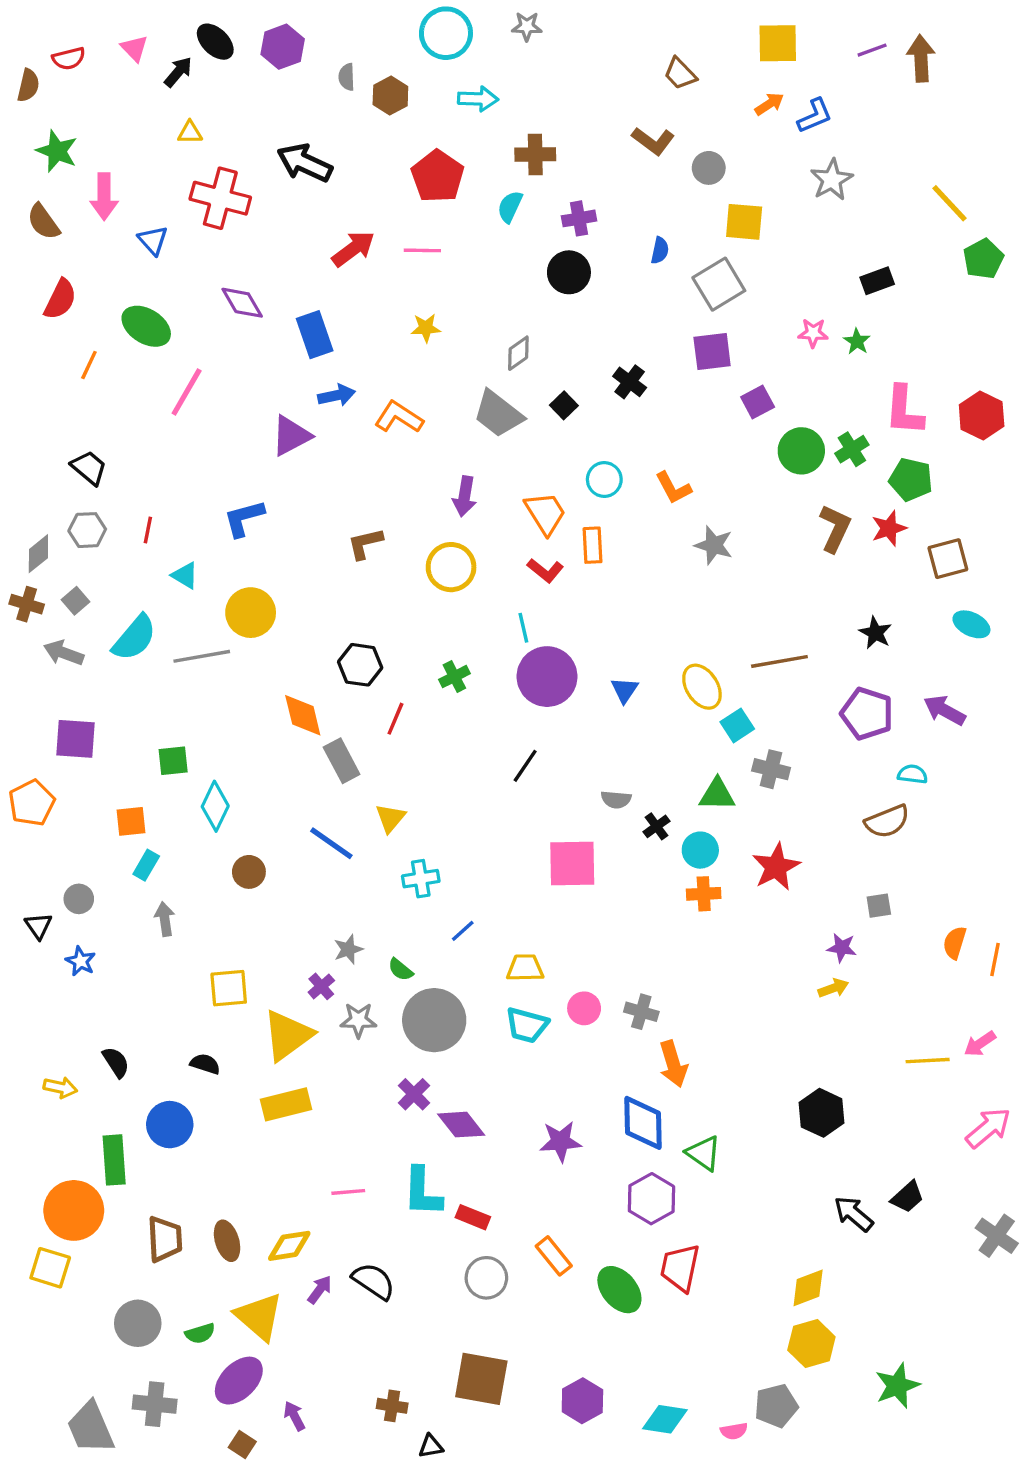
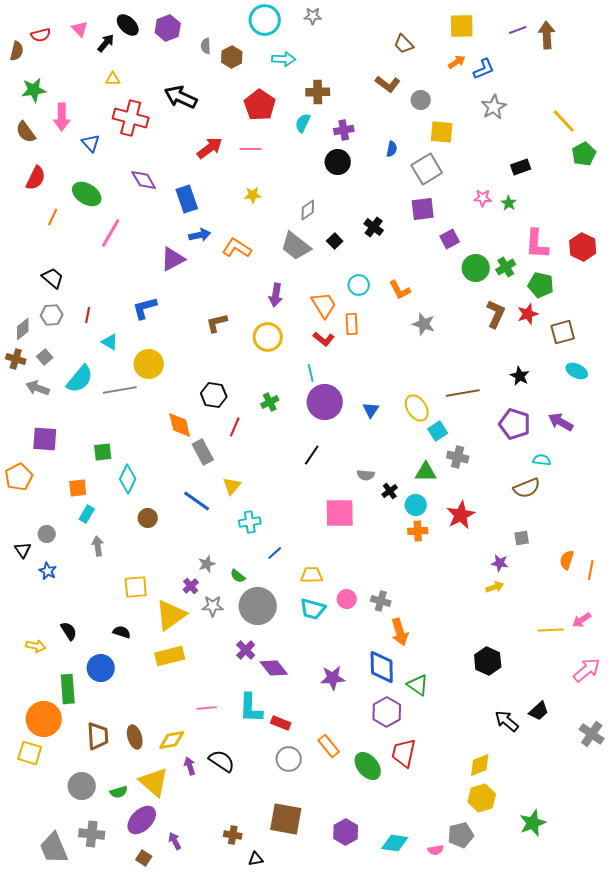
green star: (57, 151) -> (34, 90), turned -30
purple arrow: (320, 1290) -> (190, 766), turned -54

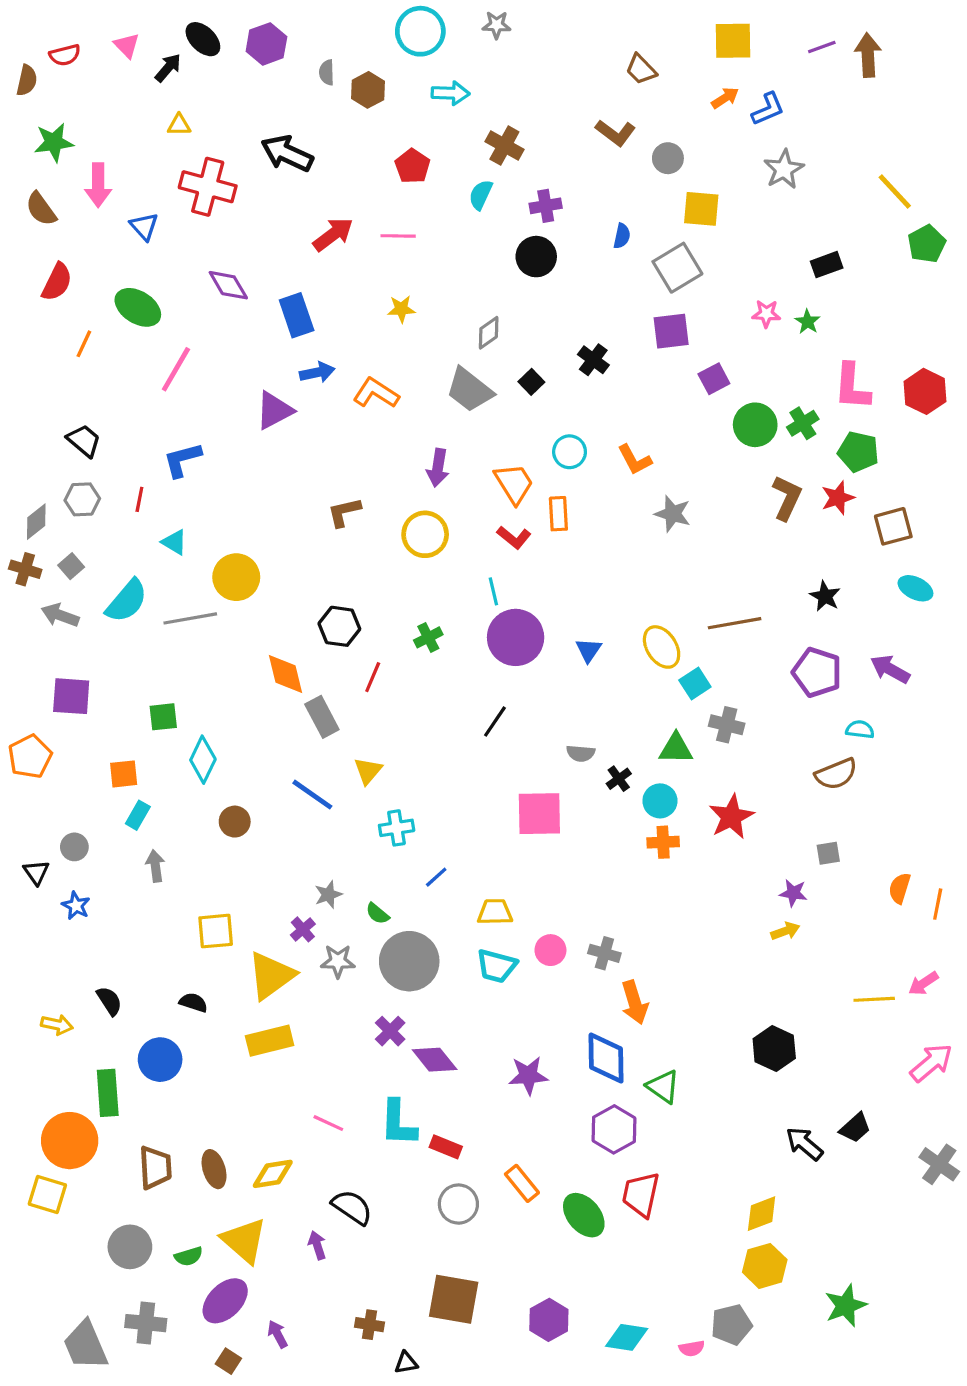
brown cross: (318, 92) -> (504, 145), turned 30
red pentagon: (260, 105) -> (412, 166), size x0.7
blue L-shape: (145, 308) -> (182, 460), moved
pink line: (207, 708) -> (328, 1123), turned 30
purple arrow: (190, 766) -> (317, 1245), moved

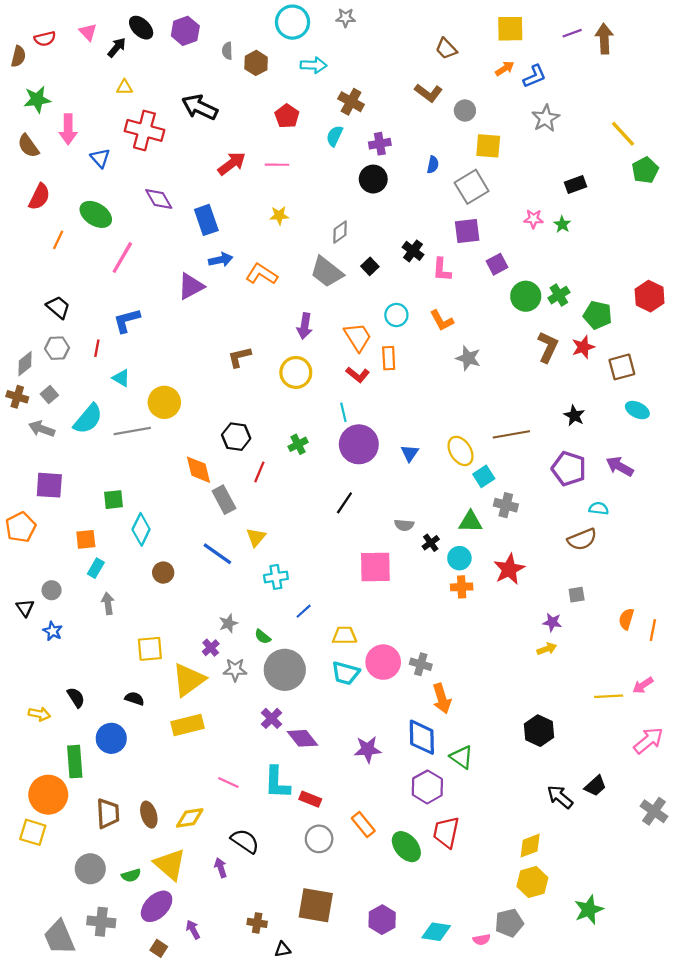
pink L-shape: (852, 387) -> (442, 270), moved, size x0.7
red hexagon: (925, 391) -> (650, 296), moved
pink circle: (550, 950) -> (383, 662), size x1.6

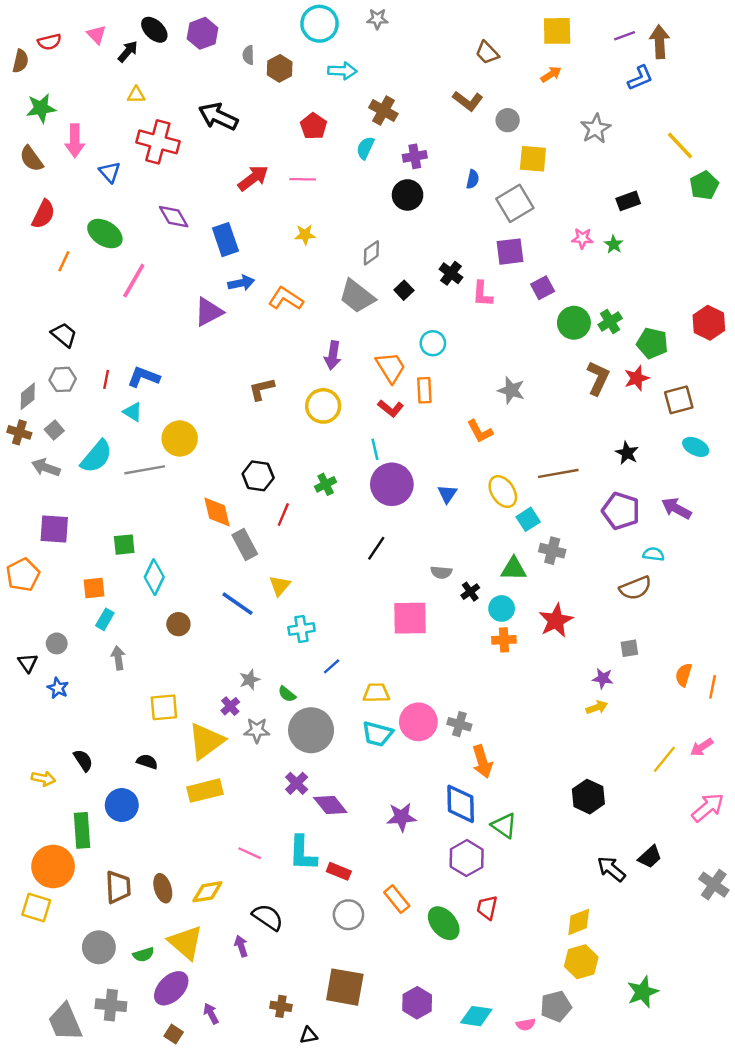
blue L-shape: (535, 76) -> (640, 78), moved
blue L-shape: (127, 321) -> (143, 377), moved, turned 36
orange L-shape: (442, 321) -> (480, 431), moved
yellow line: (609, 696) -> (664, 759), turned -48
red trapezoid: (446, 832) -> (487, 908), size x0.7

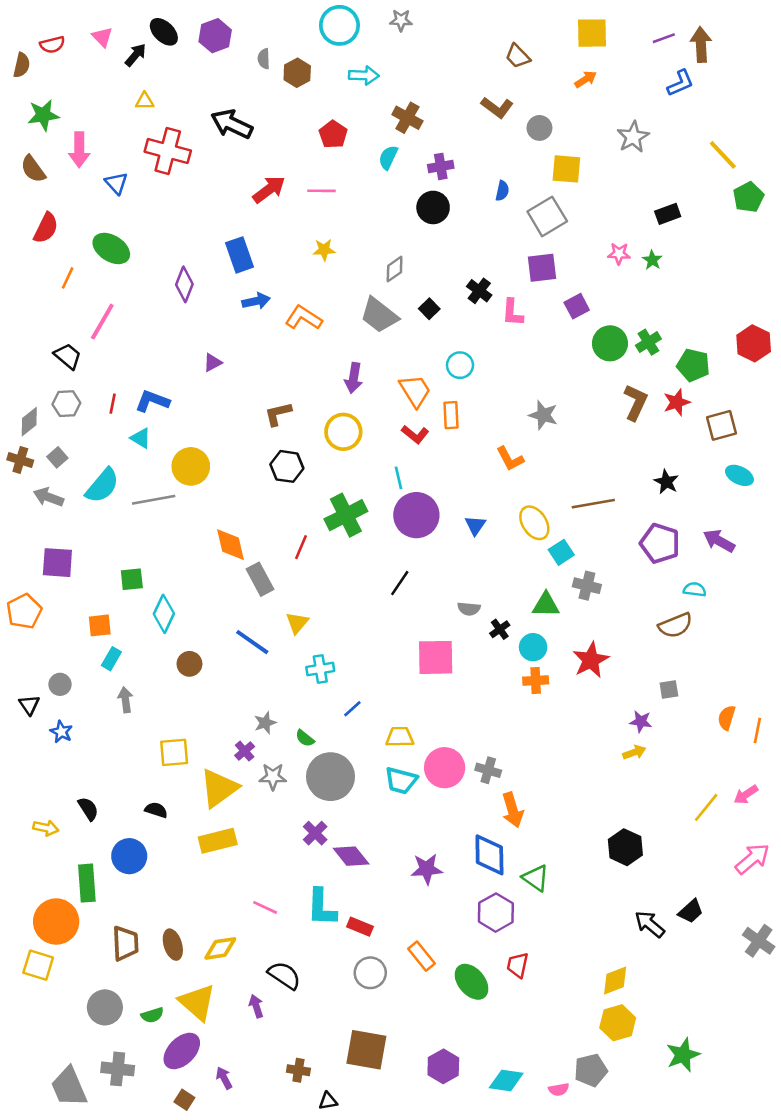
purple diamond: (174, 217) -> (184, 284), moved, turned 52
pink line: (134, 281) -> (102, 322), moved
purple triangle: (209, 312) -> (213, 363), moved, size x0.6
black hexagon: (258, 476) -> (287, 466), moved
green cross: (326, 484) -> (346, 515), size x1.8

